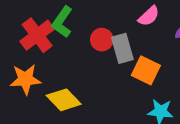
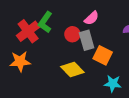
pink semicircle: (149, 16) -> (92, 18), moved
yellow diamond: (64, 100) -> (72, 69), moved

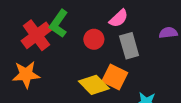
gray rectangle: (87, 40) -> (129, 46), moved
orange square: (103, 55) -> (115, 77), moved

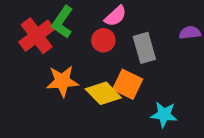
pink semicircle: (119, 18) -> (115, 16), moved
orange star: (26, 74) -> (62, 81), moved

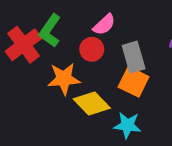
orange star: (62, 81) -> (64, 79), moved
orange square: (128, 84) -> (134, 82), moved
cyan star: (164, 115) -> (127, 125), moved

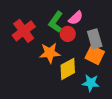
green L-shape: (50, 31) -> (56, 22), moved
yellow diamond: (92, 104) -> (68, 69), turned -75

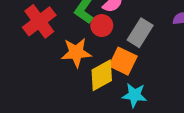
gray rectangle: (95, 39) -> (140, 33), turned 48
orange square: (95, 55) -> (123, 61), moved

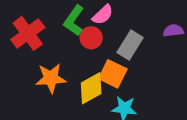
orange star: (76, 53) -> (51, 78), moved

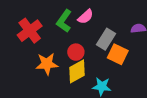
red circle: (91, 38) -> (76, 52), moved
orange square: (113, 74) -> (118, 54), moved

